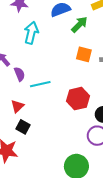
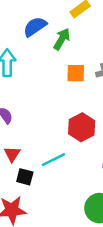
cyan line: (40, 84) -> (53, 160), moved

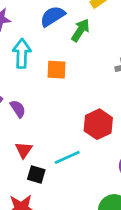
orange square: (76, 73) -> (57, 70), moved

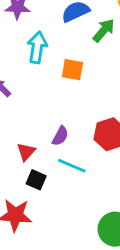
purple semicircle: (18, 109) -> (60, 136), moved, turned 54
cyan line: (67, 157) -> (72, 166), turned 40

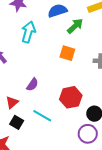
orange square: (72, 70) -> (67, 53), moved
purple semicircle: (60, 136) -> (32, 85), moved

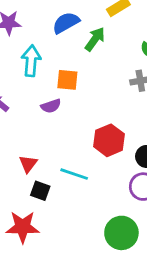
orange square: (67, 53) -> (67, 80), moved
purple semicircle: (32, 85) -> (51, 106), moved, turned 48

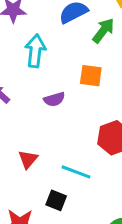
orange square: (67, 80) -> (91, 76), moved
black square: (40, 191) -> (56, 200), moved

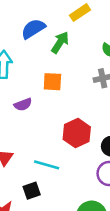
black square: (56, 200) -> (32, 191), turned -36

